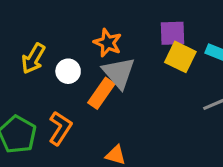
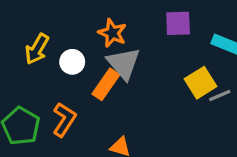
yellow square: (180, 57) -> (201, 83), moved, turned 32

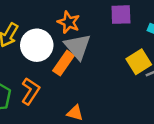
white circle: (72, 62) -> (37, 45), size x1.6

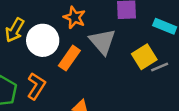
gray triangle: (78, 46) -> (102, 42), moved

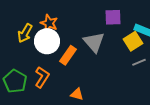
orange star: (74, 17) -> (49, 23), moved
yellow square: (144, 57) -> (133, 41), moved

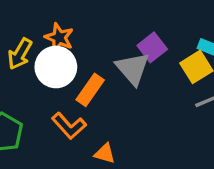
purple square: (113, 17) -> (152, 47), moved, turned -36
orange L-shape: (42, 77) -> (69, 126), moved, turned 105

